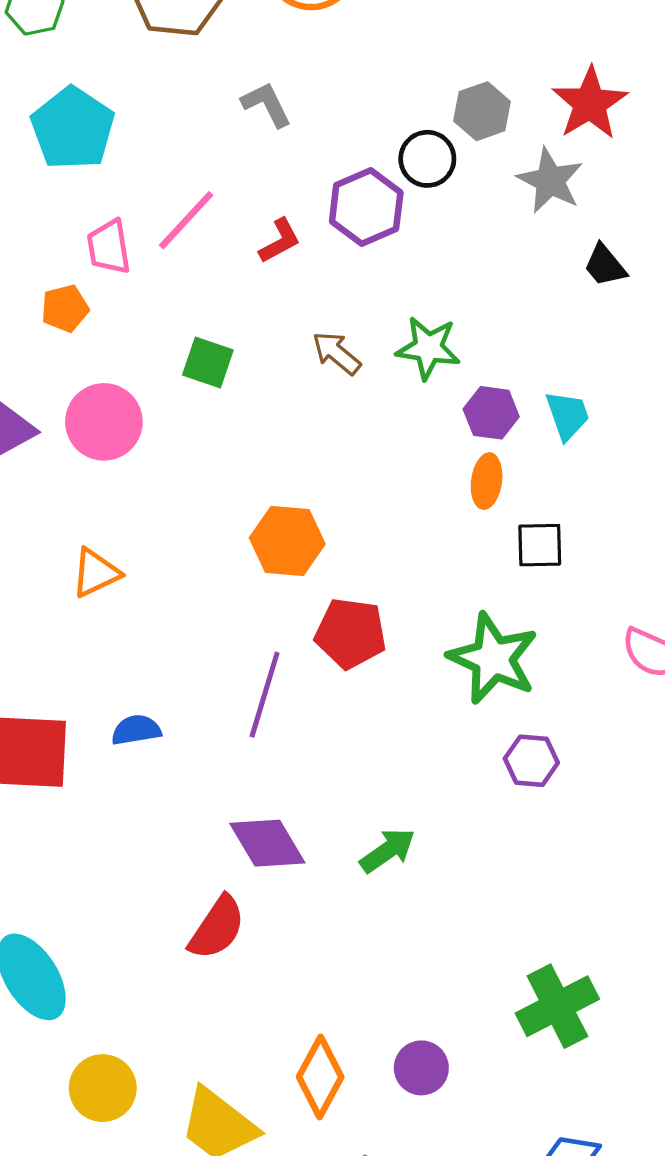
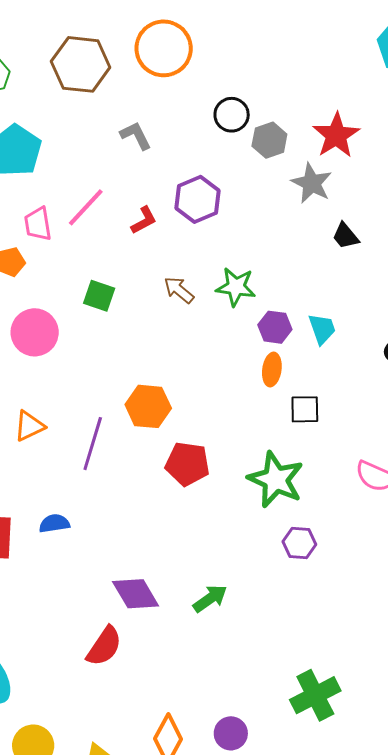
black circle: (427, 159) -> (232, 115), moved
purple line: (265, 695) -> (93, 444), moved

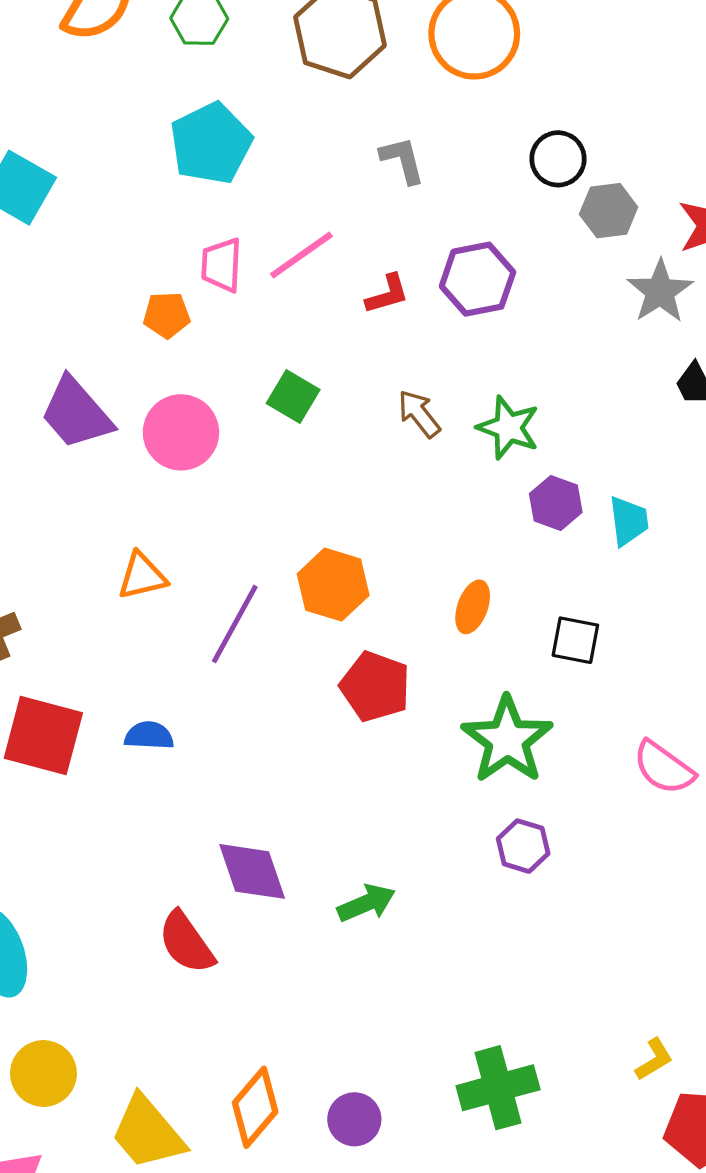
orange ellipse: (272, 370) -> (473, 607), moved
red semicircle: (104, 646) -> (186, 943), turned 99

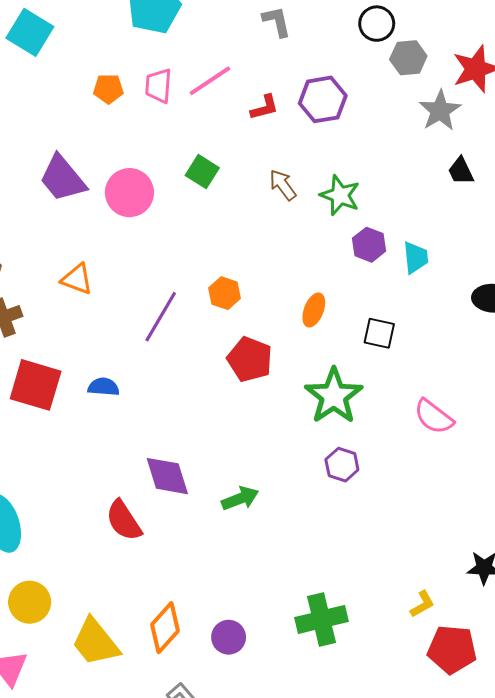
orange pentagon: (167, 315) -> (108, 89), moved
orange triangle: (142, 576) -> (77, 279), moved, turned 32
orange hexagon: (333, 585) -> (225, 293), size x0.7

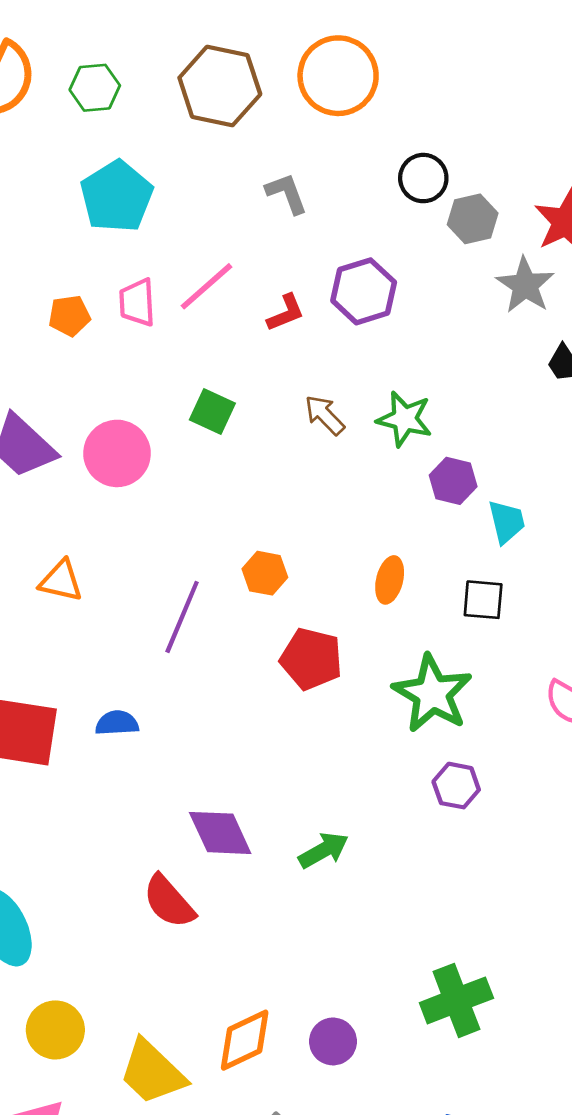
cyan trapezoid: (416, 258) -> (507, 522), moved
orange diamond: (165, 628) -> (245, 1040), turned 30

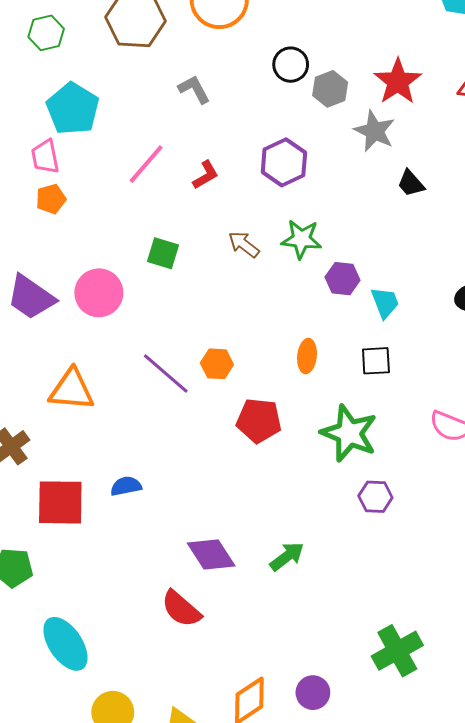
purple hexagon: (364, 291) -> (284, 162), moved
pink trapezoid: (137, 302) -> (45, 157), moved
orange triangle: (61, 581) -> (72, 390), size x1.4
purple line: (182, 617) -> (166, 373), moved, turned -64

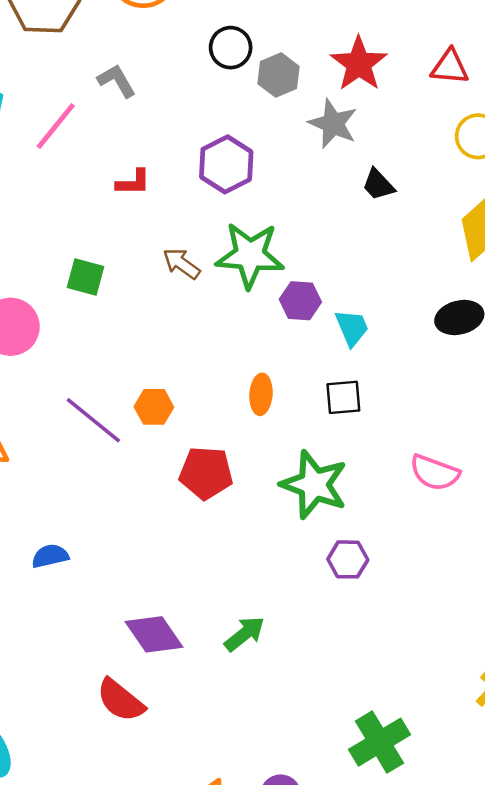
pink line: (146, 164) -> (56, 126), moved
red L-shape: (206, 175) -> (133, 182), turned 32
green star: (301, 239) -> (250, 255), size x1.4

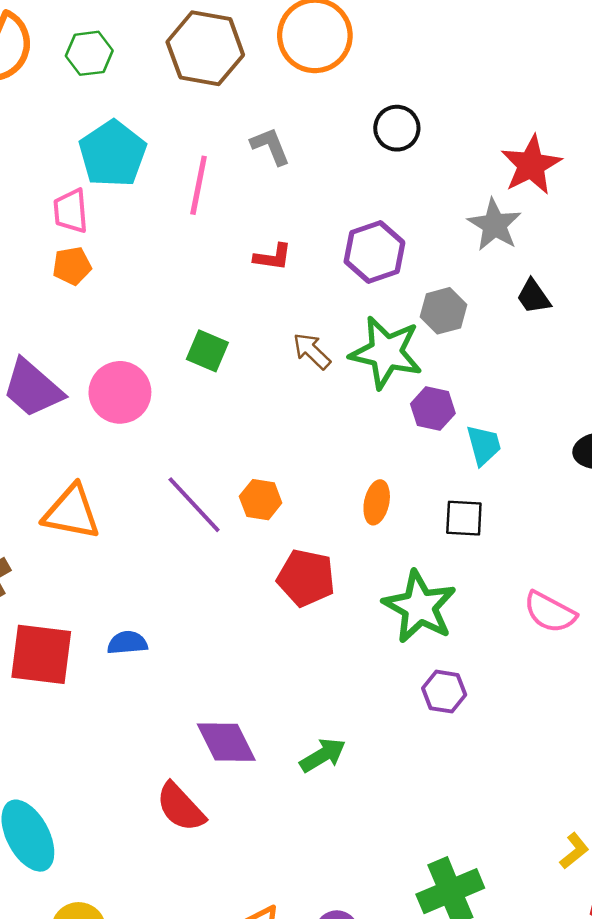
gray hexagon: (278, 75) -> (443, 311), moved
pink line: (56, 126) -> (199, 185), turned -36

